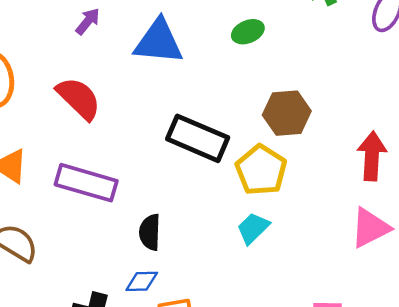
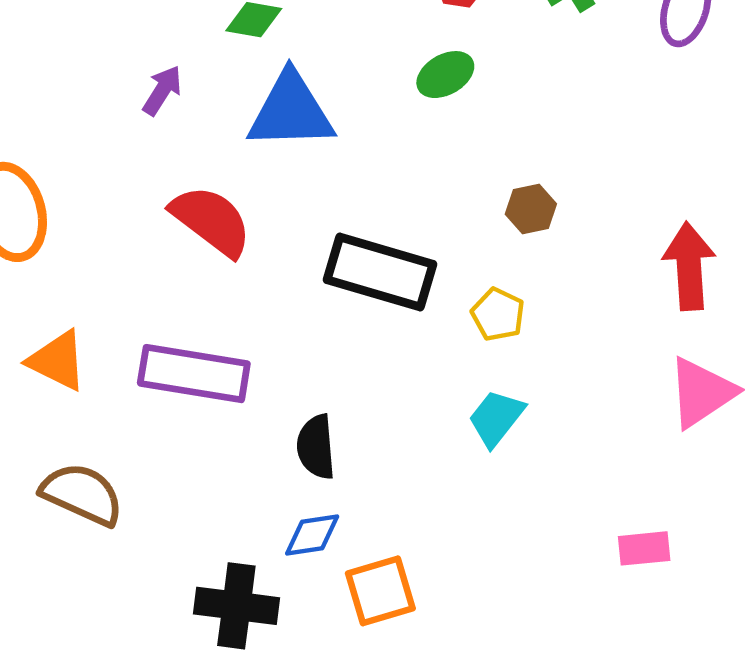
red semicircle: (79, 98) -> (211, 221), moved
brown hexagon: (287, 113) -> (531, 209), size x0.6
yellow pentagon: (261, 170) -> (498, 314), size x0.6

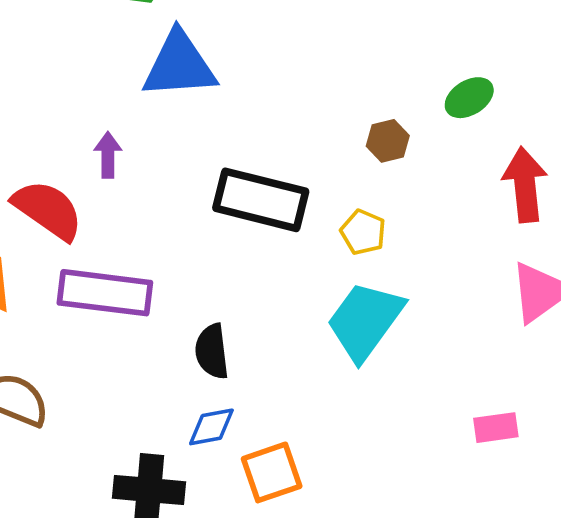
green ellipse: (445, 75) -> (469, 98), moved
purple arrow: (162, 90) -> (108, 155), moved, turned -30
red semicircle: (211, 221) -> (48, 210), moved
cyan trapezoid: (496, 418) -> (365, 321), size x1.6

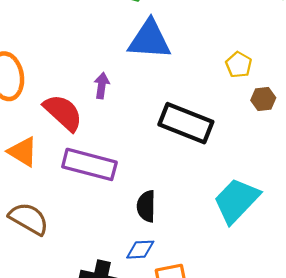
yellow pentagon: (363, 232) -> (239, 65), moved

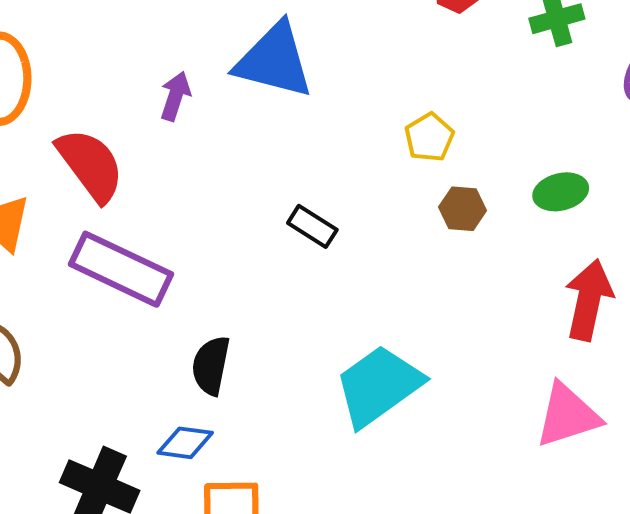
purple arrow: (102, 86) -> (175, 96), moved
black rectangle: (186, 123) -> (312, 226), size x0.5

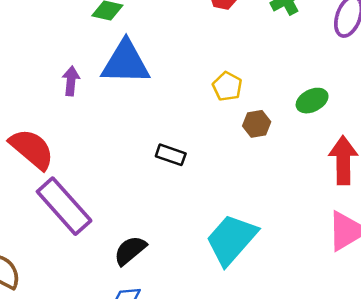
purple arrow: (175, 96) -> (71, 81), moved
purple rectangle: (121, 269) -> (64, 206), turned 36
black semicircle: (211, 365) -> (130, 250), turned 52

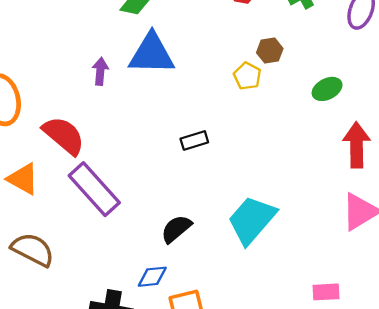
brown hexagon: (257, 124) -> (270, 51), moved
black rectangle: (171, 155) -> (194, 140), turned -36
black semicircle: (130, 250) -> (176, 229), moved

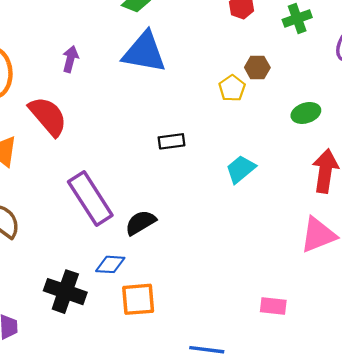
purple arrow: (100, 71) -> (70, 59), moved
purple rectangle: (94, 189) -> (90, 198), moved
cyan trapezoid: (252, 220) -> (241, 169), moved, size x0.6

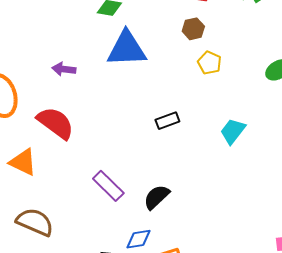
purple arrow: (70, 59) -> (64, 69), turned -85
brown hexagon: (257, 67) -> (193, 29), moved
purple rectangle: (90, 198) -> (108, 186), size x0.7

